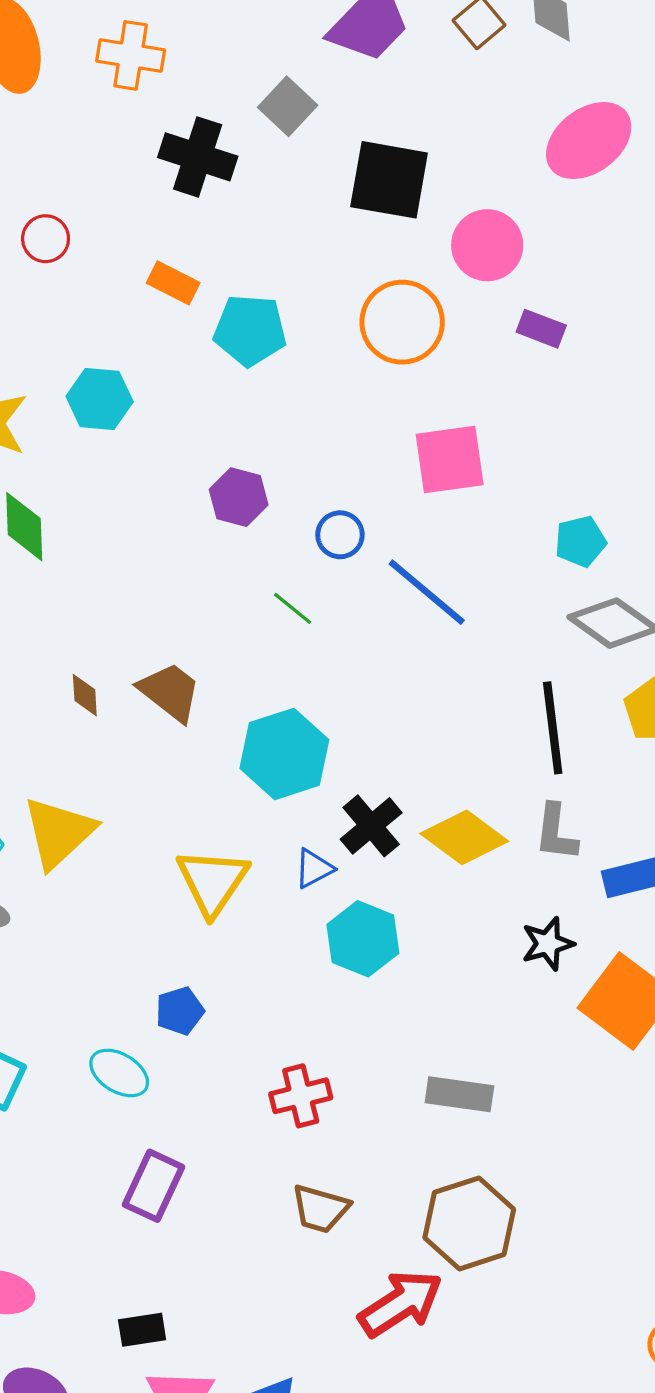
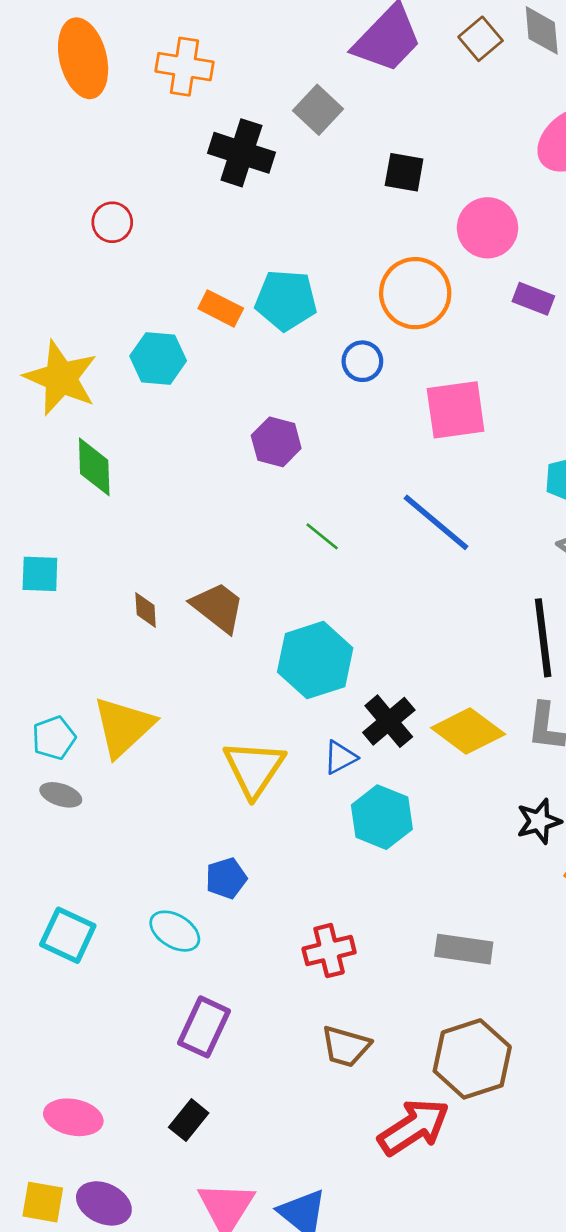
black square: (389, 180) -> (404, 172), size x0.6
orange rectangle: (173, 283) -> (221, 308), moved
blue circle: (340, 535) -> (362, 361), moved
black rectangle: (142, 1330) -> (189, 1120), moved, turned -42

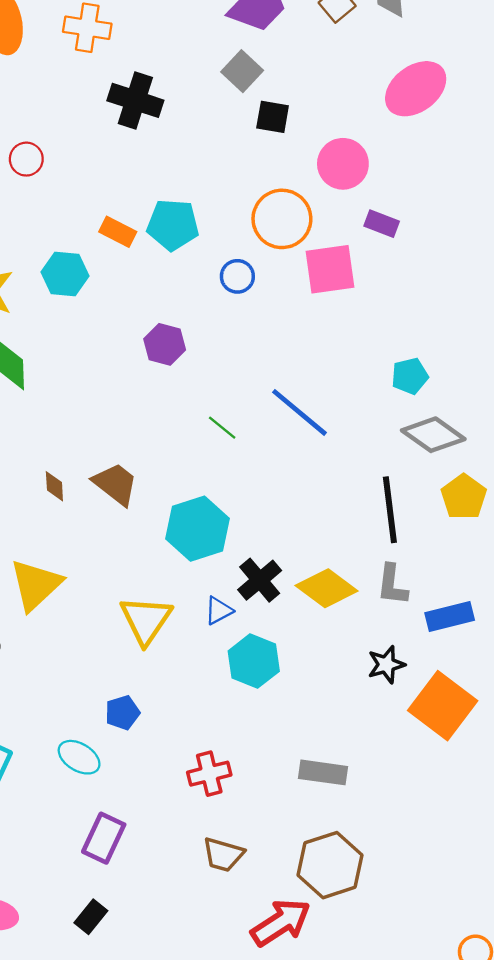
gray square: (318, 110) -> (242, 71), moved
pink square: (456, 410) -> (330, 269), moved
green line: (322, 536) -> (222, 428), moved

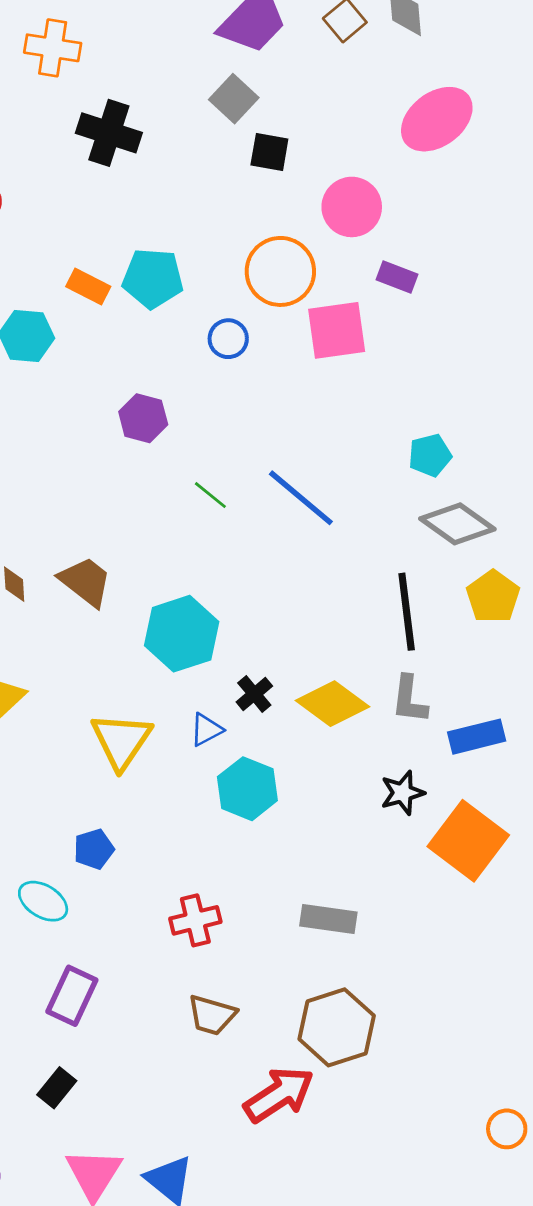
green line: (222, 428) -> (210, 495), moved
black cross: (260, 580) -> (254, 694), size x0.7

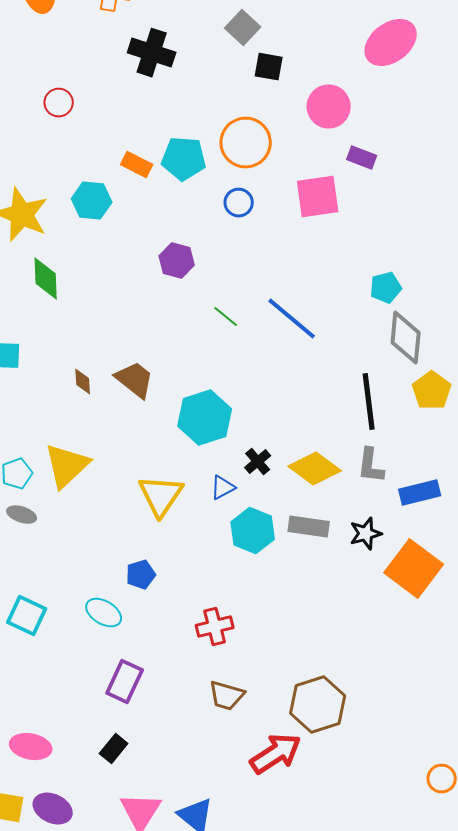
orange circle: (280, 271) -> (246, 143), moved
gray diamond: (457, 524) -> (406, 338), turned 60
gray rectangle: (328, 919) -> (309, 527), moved

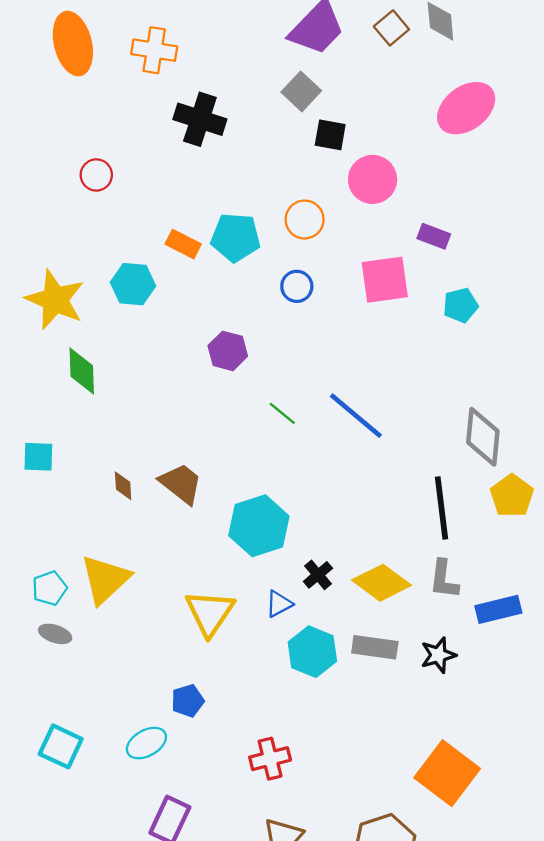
pink circle: (329, 107) -> (373, 179), moved
orange circle: (246, 143) -> (305, 220), size x0.7
cyan pentagon: (386, 288) -> (461, 305), moved
orange square: (414, 569) -> (447, 773), moved
cyan ellipse: (104, 613) -> (146, 743), turned -60

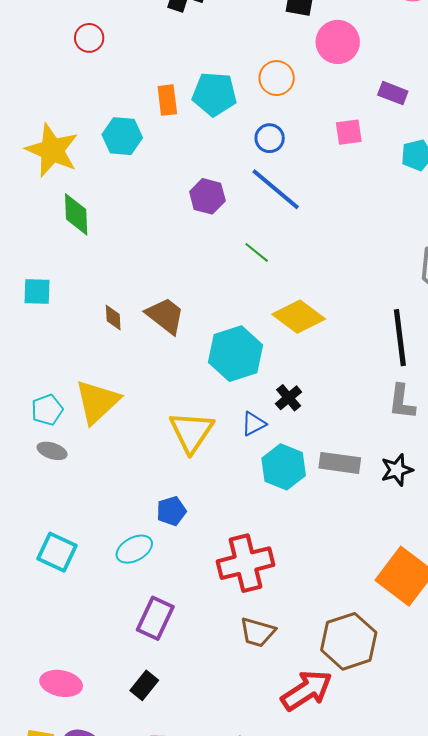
orange rectangle: (183, 244) -> (167, 100), turned 56
pink square: (385, 280) -> (349, 132), size x0.6
blue line: (356, 416) -> (276, 189), moved
yellow diamond: (381, 583) -> (299, 317), moved
red cross: (270, 759) -> (246, 563), size x1.5

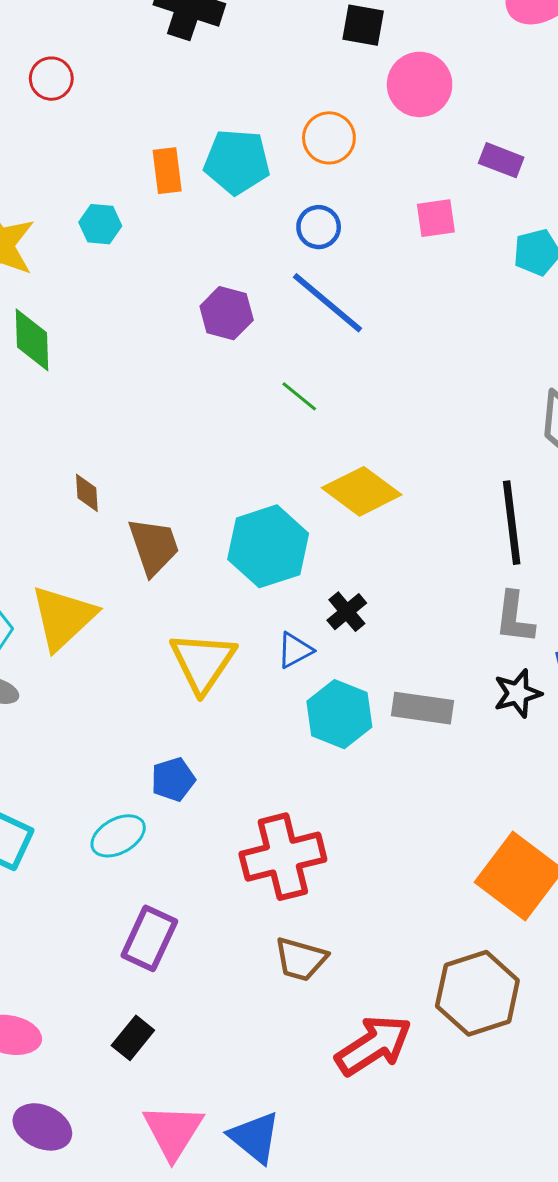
cyan hexagon: (122, 136) -> (100, 224), size x0.7
brown trapezoid: (165, 316) -> (154, 546), moved, turned 33
black star: (397, 470) -> (518, 693), moved
brown hexagon: (349, 641) -> (477, 993), moved

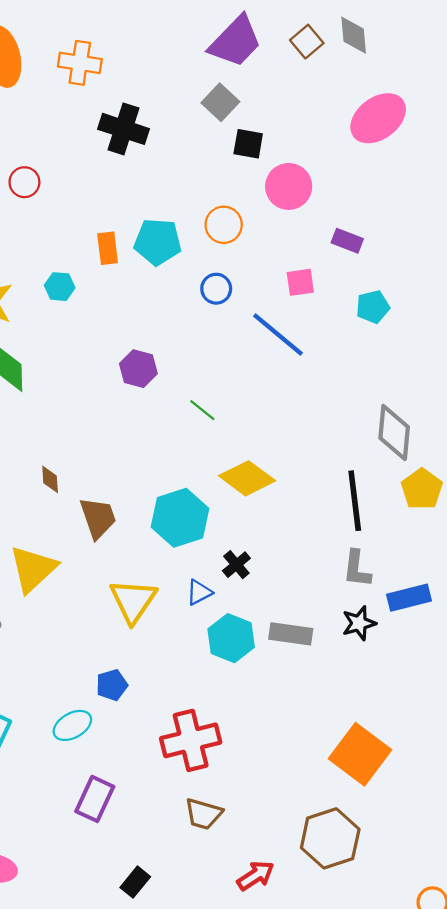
blue line: (327, 303) -> (278, 335), moved
purple hexagon: (227, 313) -> (138, 369), moved
black rectangle: (133, 1038) -> (135, 882), moved
red arrow: (374, 1045) -> (256, 876), size x0.7

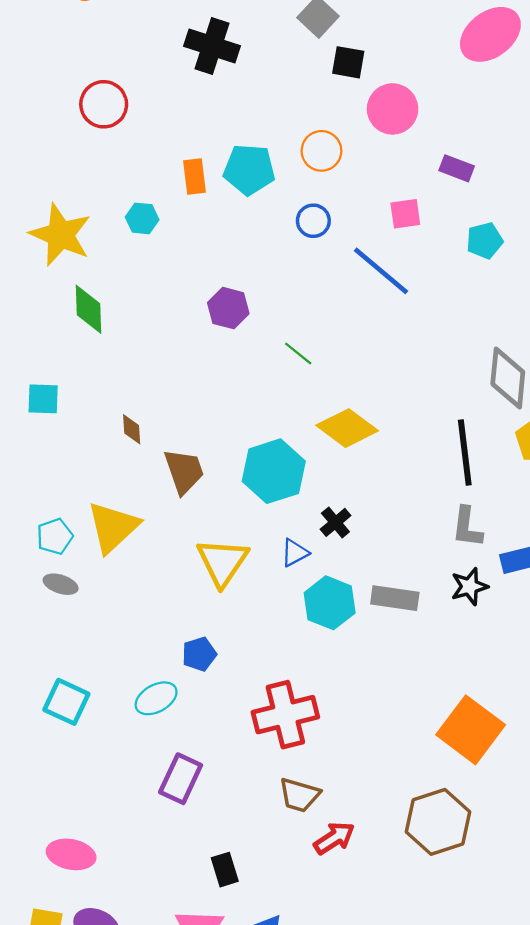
red circle: (24, 182) -> (104, 104), size x1.4
red arrow: (256, 876) -> (334, 838), moved
black rectangle: (135, 882) -> (225, 870), turned -56

